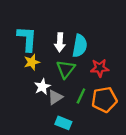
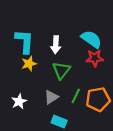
cyan semicircle: (80, 46) -> (91, 39), moved, turned -65
red star: (100, 68) -> (95, 58), moved
white star: (42, 87) -> (19, 102), moved

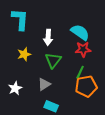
cyan L-shape: (25, 41) -> (20, 19), moved
green line: (76, 96) -> (80, 72), moved

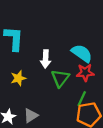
green triangle: (53, 60) -> (60, 78), moved
gray triangle: (44, 84) -> (31, 116), moved

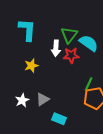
red star: (85, 73) -> (71, 55), moved
green triangle: (60, 78) -> (69, 35), moved

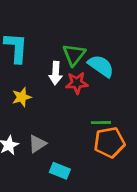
green line: (89, 84) -> (101, 123), turned 64

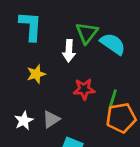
red star: (77, 83) -> (84, 89), moved
green line: (101, 123) -> (113, 99), turned -72

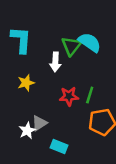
cyan semicircle: (113, 44) -> (90, 42), moved
green line: (113, 99) -> (90, 95), moved
white star: (24, 121) -> (27, 131), moved

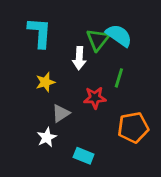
green line: (90, 95) -> (119, 78), moved
gray triangle: (39, 123) -> (61, 113), moved

